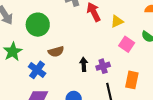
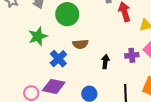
purple cross: (103, 66) -> (132, 55), moved

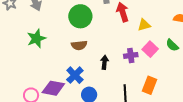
green circle: (67, 14) -> (80, 16), moved
blue cross: (58, 59) -> (75, 75), moved

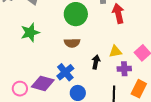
yellow triangle: (144, 25) -> (115, 51), moved
purple cross: (131, 55) -> (124, 69), moved

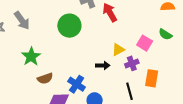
brown semicircle: (72, 43) -> (45, 78), moved
black arrow: (96, 62) -> (103, 65), turned 96

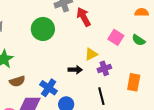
pink square: (145, 43) -> (116, 37), moved
orange rectangle: (152, 78) -> (134, 82), moved

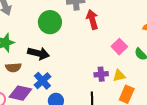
yellow triangle: (91, 54) -> (119, 76), moved
black arrow: (75, 70) -> (39, 53), moved, size x1.5

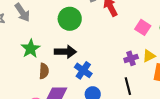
brown semicircle: (13, 67) -> (44, 71), turned -70
blue cross: (42, 81) -> (83, 70), moved

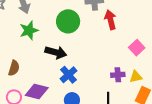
green star: (31, 49) -> (29, 30), moved
brown semicircle: (44, 71) -> (14, 68), moved

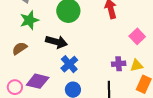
brown semicircle: (14, 68) -> (20, 48), moved, turned -140

